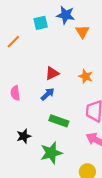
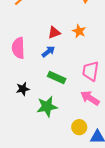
orange star: (86, 76) -> (79, 31), moved
pink semicircle: (15, 93) -> (18, 48), size x1.5

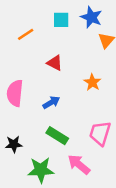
red triangle: (54, 32) -> (55, 63), moved, turned 40
pink arrow: (90, 98) -> (79, 164), moved

